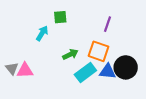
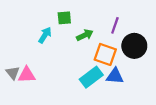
green arrow: (70, 54) -> (85, 35), moved
black circle: (126, 67) -> (134, 46), moved

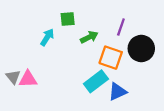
blue triangle: (115, 76) -> (117, 92), moved, turned -30

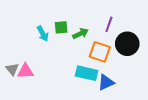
green square: (68, 19) -> (61, 27), moved
cyan arrow: (47, 37) -> (43, 34), turned 119
cyan rectangle: (96, 81) -> (87, 73), turned 50

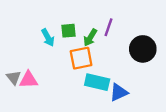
purple line: (109, 24) -> (108, 27), moved
green arrow: (80, 34) -> (90, 38), turned 147
orange square: (100, 52) -> (81, 58), moved, turned -30

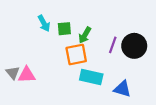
purple line: (108, 27) -> (113, 45), moved
cyan arrow: (48, 38) -> (44, 23), moved
blue triangle: (119, 92) -> (122, 89), moved, turned 42

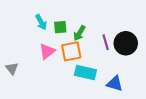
purple line: (113, 45) -> (106, 42), turned -35
pink triangle: (27, 75) -> (47, 51), moved, turned -36

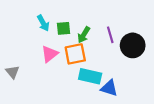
purple line: (106, 42) -> (110, 35), moved
blue triangle: (115, 84) -> (109, 88), moved

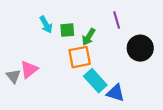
purple line: (110, 35) -> (117, 20), moved
pink triangle: (50, 54) -> (29, 69), moved
cyan rectangle: (90, 76) -> (95, 81), turned 35

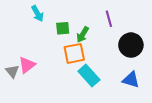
cyan arrow: (46, 25) -> (37, 14), moved
blue triangle: (116, 93) -> (131, 80), moved

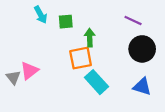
purple line: (109, 19) -> (133, 20), moved, turned -49
green square: (63, 28) -> (66, 22), moved
green arrow: (83, 35) -> (90, 38), turned 147

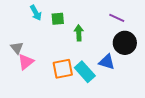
orange square: (81, 58) -> (63, 69), moved
gray triangle: (13, 77) -> (17, 48), moved
blue triangle: (142, 87) -> (107, 62), moved

